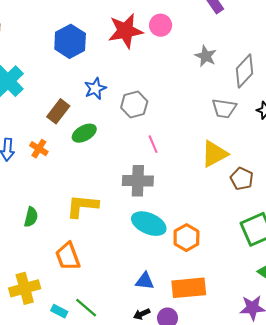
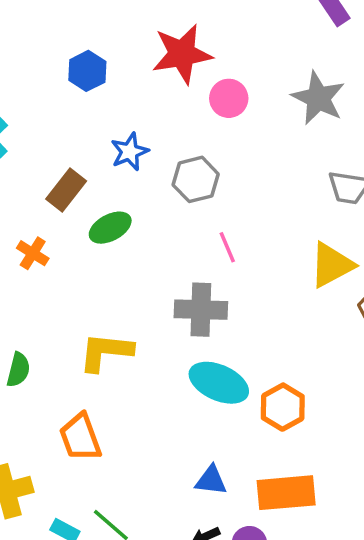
pink circle: (161, 25) -> (229, 98), moved
blue hexagon: (70, 41) -> (87, 71), size x0.7
gray star: (206, 56) -> (318, 98), size x1.4

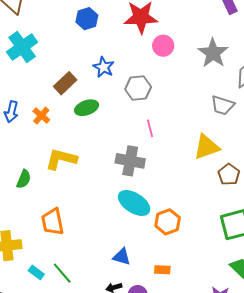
blue star: (130, 152) -> (104, 67), turned -30
yellow L-shape: (106, 352) -> (61, 159), moved
orange rectangle: (286, 493) -> (162, 270), size x0.5

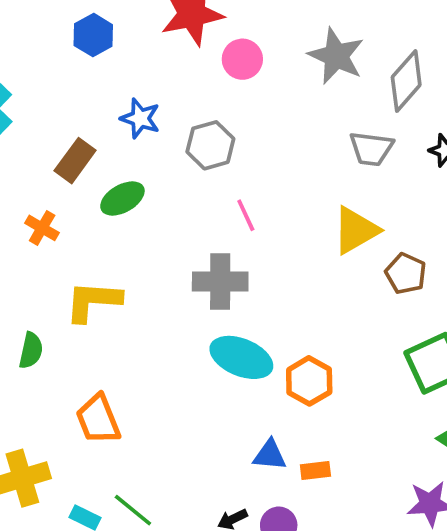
blue triangle: (122, 257) -> (270, 455), moved

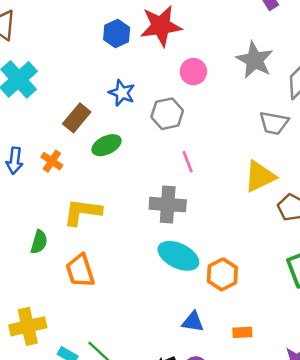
blue hexagon: (93, 35) -> (117, 33), moved
pink circle: (242, 59) -> (193, 72), moved
orange trapezoid: (98, 419) -> (80, 271), moved
orange rectangle: (315, 471) -> (242, 332), moved

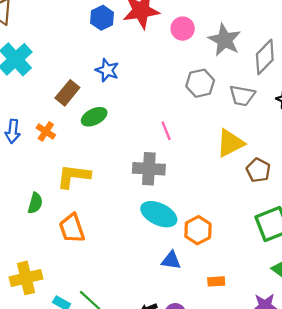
pink circle: (193, 72) -> (183, 29), moved
gray hexagon: (167, 114) -> (200, 83), moved
blue triangle: (193, 322) -> (171, 260), moved

